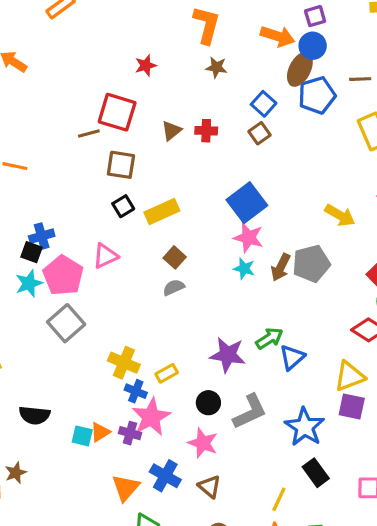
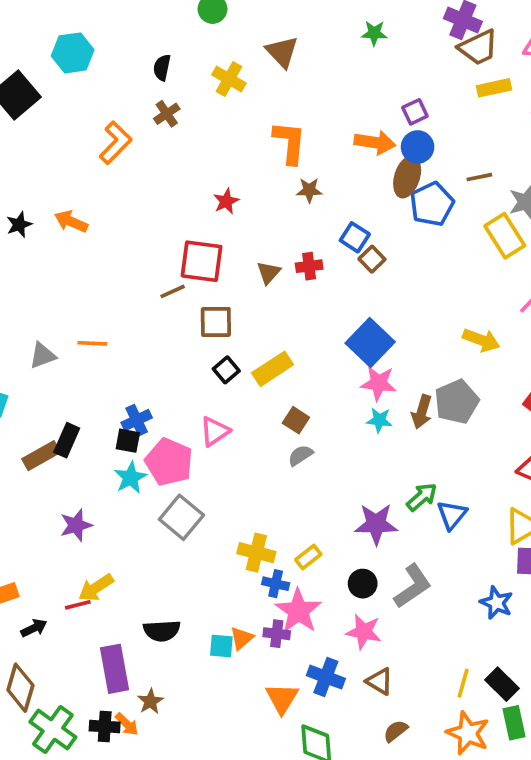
blue square: (264, 104) -> (355, 237), moved
blue star: (305, 427) -> (496, 603), moved, size x0.7
black rectangle: (316, 473) -> (502, 684), moved

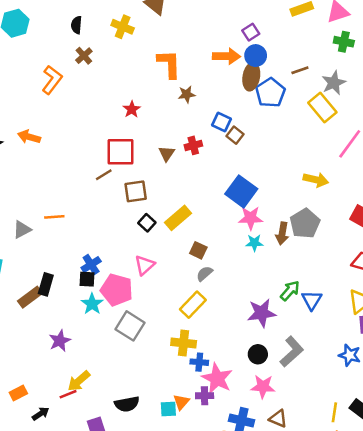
yellow rectangle: (308, 557) -> (193, 305), moved, size x1.5

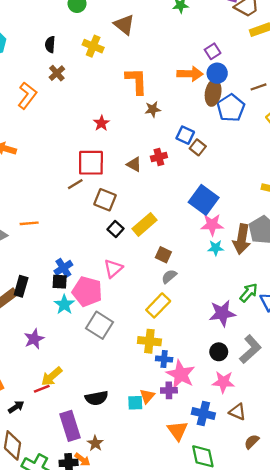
brown triangle: (167, 153) -> (134, 164), turned -35
brown square: (136, 191) -> (105, 200), turned 30
brown arrow: (282, 233) -> (242, 239), size x1.4

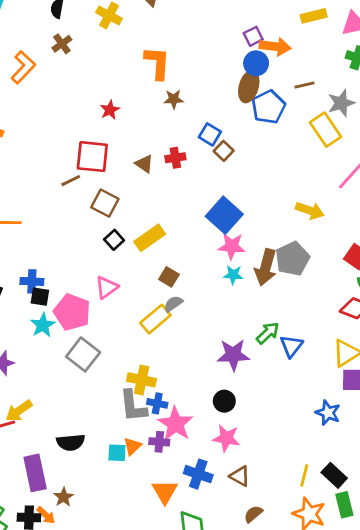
orange arrow: (190, 74) -> (275, 47), moved
blue cross: (63, 268) -> (32, 281), moved, turned 30
yellow rectangle: (158, 305) -> (155, 319), moved
gray L-shape: (250, 349) -> (133, 406), moved, turned 120

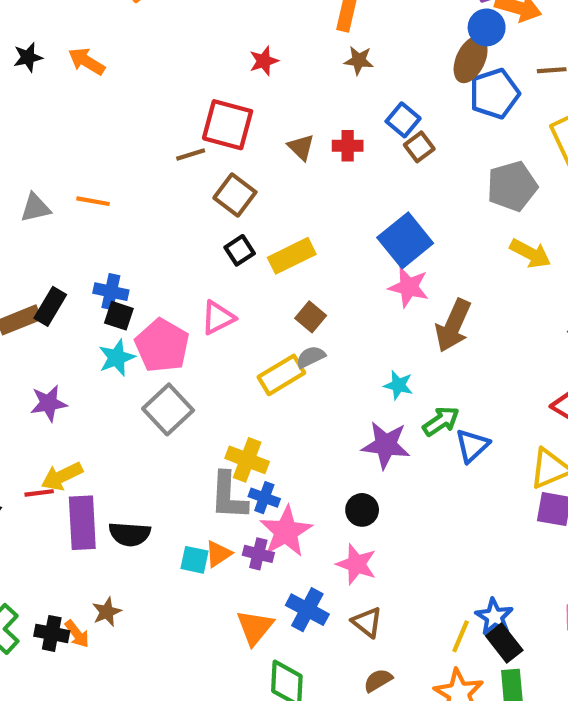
gray pentagon: (292, 259) -> (512, 186), moved
cyan star: (233, 275) -> (398, 385), moved
blue star: (328, 413) -> (494, 617), moved
purple rectangle: (35, 473) -> (82, 523), moved

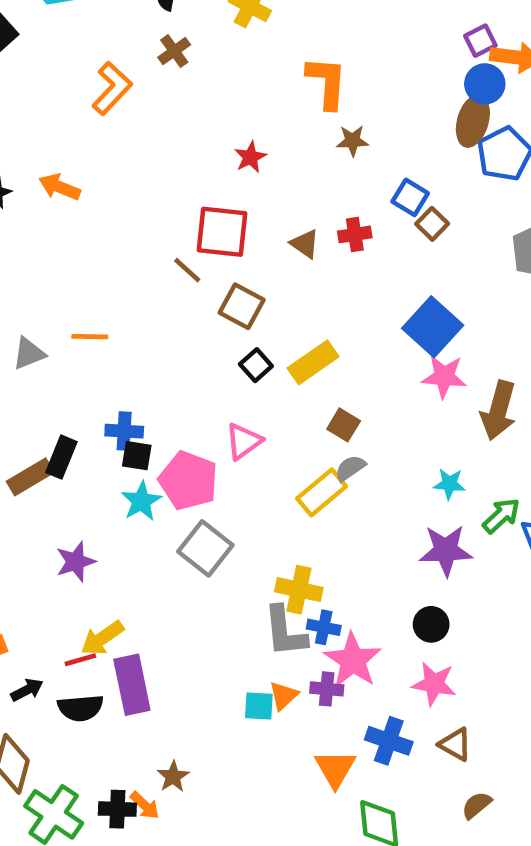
brown line: (191, 155) -> (187, 270), turned 68
black semicircle: (130, 534) -> (80, 708), moved

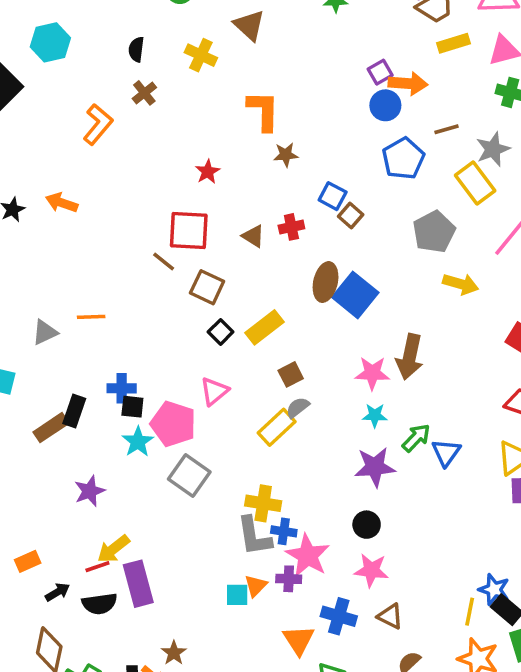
brown ellipse: (473, 121) -> (326, 282), moved
pink star: (444, 377) -> (372, 373), moved
brown square: (344, 425) -> (291, 374), turned 35

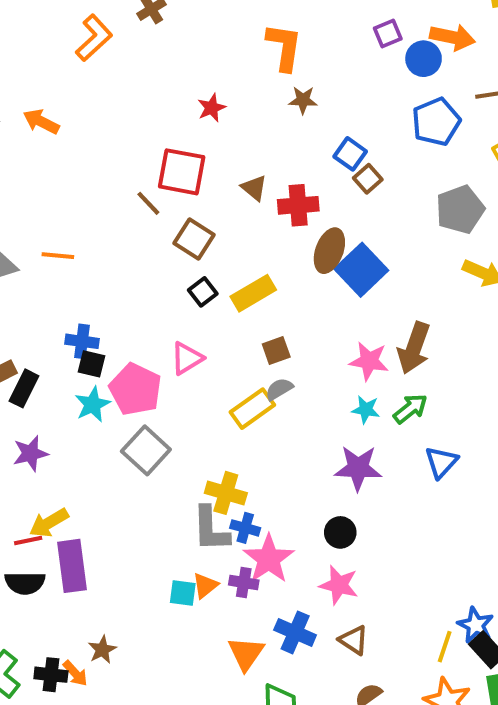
purple square: (380, 72) -> (388, 33), moved
red cross: (291, 227) -> (298, 205), moved, size x1.4
black rectangle: (74, 411) -> (24, 388), moved
green arrow: (416, 438) -> (410, 409), moved

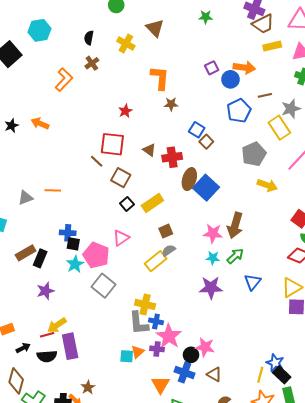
black circle: (340, 532) -> (191, 355), moved

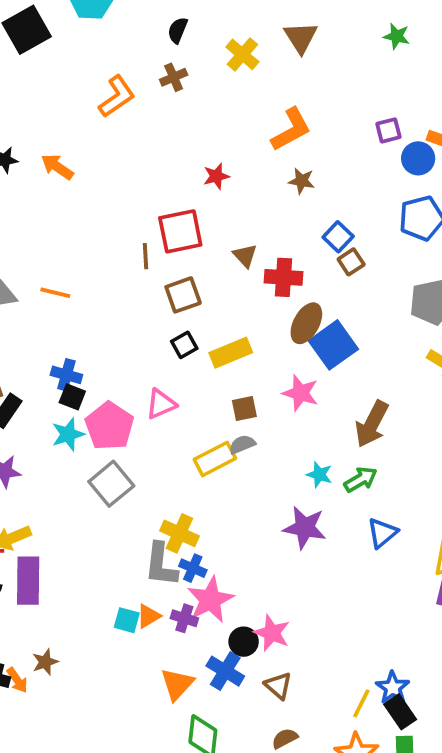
orange L-shape: (160, 78) -> (291, 129), turned 45
red square: (112, 144) -> (180, 231), turned -30
brown line: (97, 161) -> (146, 256), turned 32
brown square: (121, 178) -> (183, 295), turned 30
pink star: (213, 233) -> (300, 393), moved

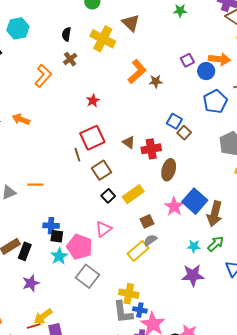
yellow cross: (242, 54) -> (103, 39), size x1.4
red star: (216, 176) -> (93, 101), moved
brown star: (302, 181) -> (156, 81), moved
blue square: (333, 345) -> (195, 201), moved
pink star: (300, 393) -> (174, 206), turned 30

